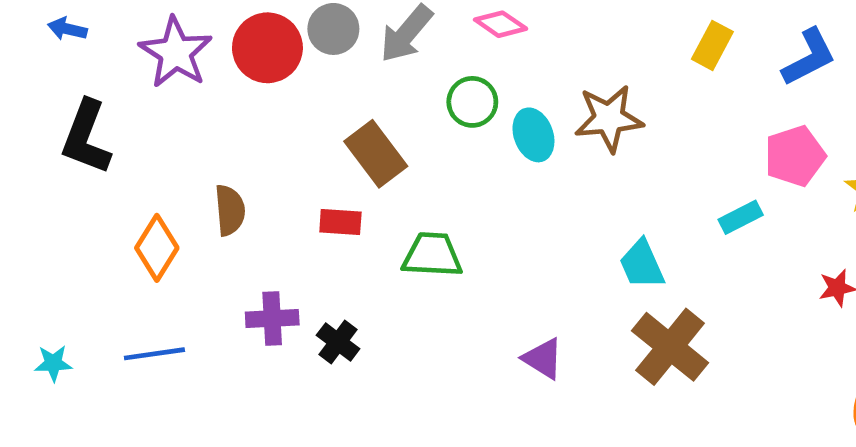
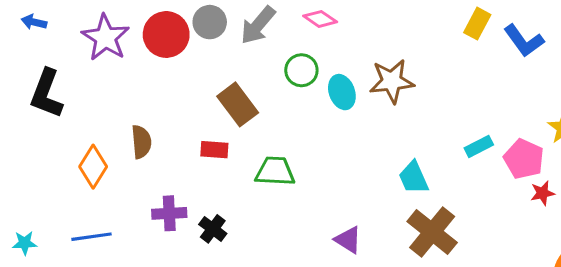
yellow rectangle: (712, 45) -> (477, 24), moved
blue L-shape: (809, 57) -> (524, 41), turned 81
pink pentagon: (795, 156) -> (524, 159), moved, turned -30

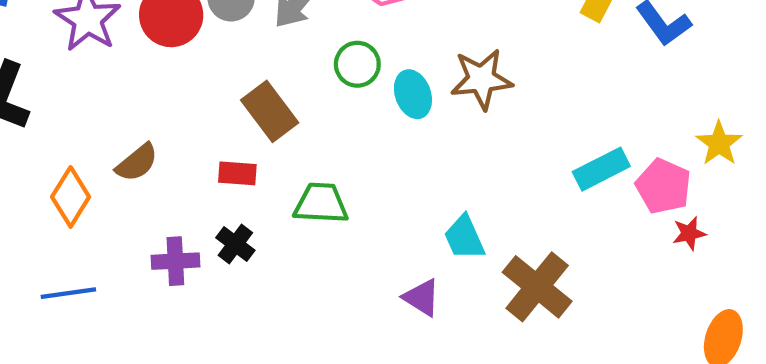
brown semicircle: (141, 142) -> (137, 163), turned 56
cyan rectangle: (479, 146) -> (601, 169), size x1.4
cyan trapezoid: (413, 178) -> (464, 238), moved
black cross: (213, 229) -> (235, 244), moved

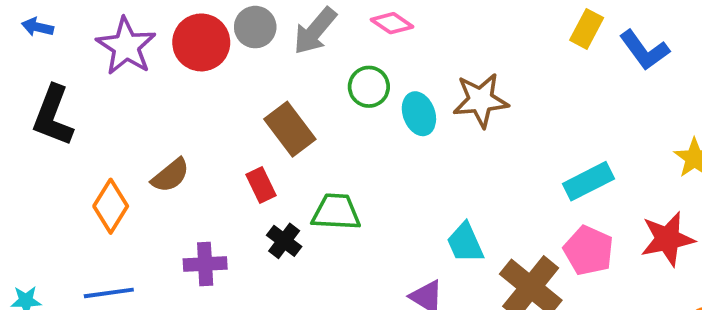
red rectangle: (237, 173) -> (261, 185), turned 60
pink pentagon: (663, 186) -> (589, 251), moved
red star: (689, 233) -> (668, 239), size x1.8
black cross: (235, 244) -> (284, 241), moved

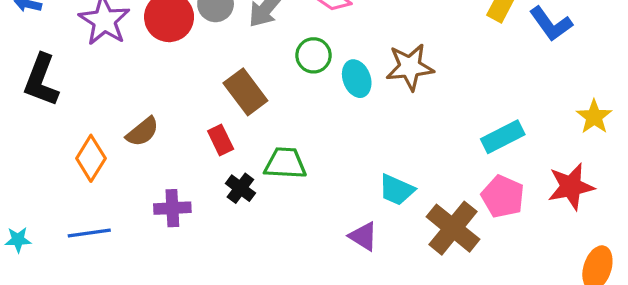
cyan trapezoid: (465, 243) -> (397, 190), turned -42

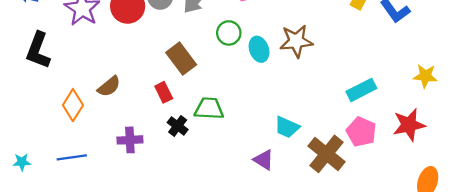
yellow star: (594, 117) -> (425, 76), turned -30

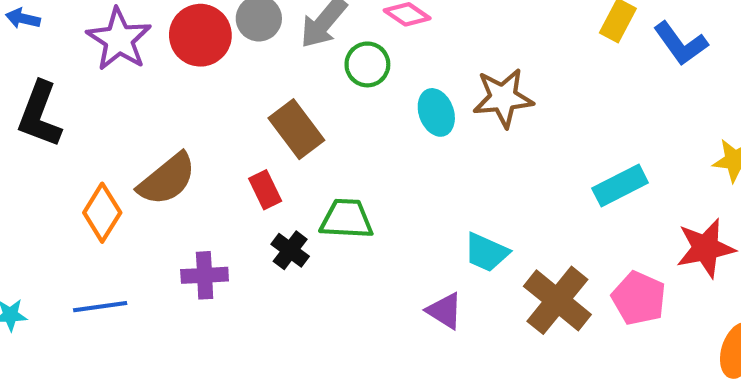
green circle: (229, 33) -> (367, 64), moved
brown semicircle: (109, 86) -> (167, 179), size x1.4
pink pentagon: (361, 132) -> (639, 298), moved

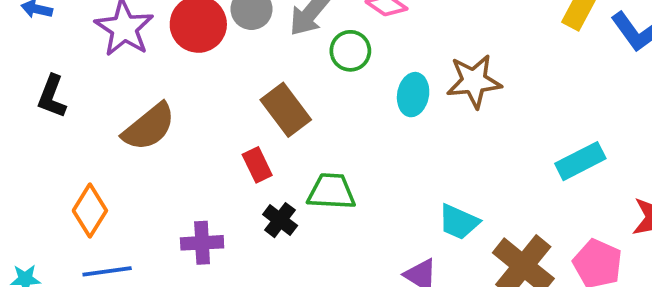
cyan ellipse: (436, 112) -> (413, 95), turned 30
black L-shape: (40, 115) -> (52, 96), size x0.7
brown semicircle: (167, 179) -> (149, 127), moved
orange diamond: (102, 213) -> (90, 211), moved

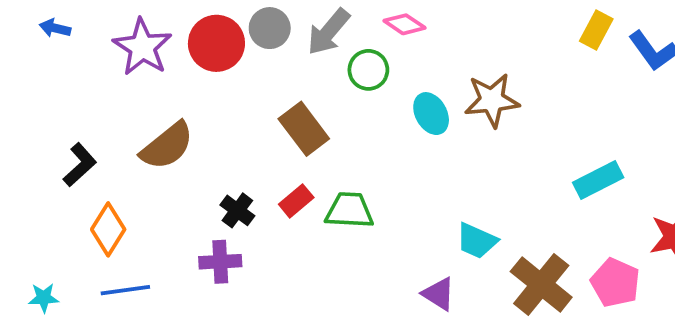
cyan ellipse: (413, 95) -> (431, 114), turned -39
black L-shape: (52, 96) -> (80, 165), moved, turned -153
red rectangle: (257, 165) -> (296, 201), moved, turned 76
black cross: (280, 220) -> (237, 210), moved

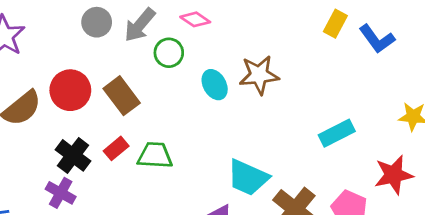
red circle: (216, 43) -> (70, 90), moved
black cross: (237, 210) -> (73, 155), size x1.4
cyan trapezoid: (477, 241) -> (248, 178), size x1.4
purple cross: (220, 262) -> (61, 193), turned 32

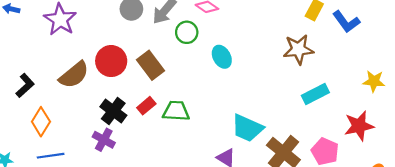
brown star: (259, 75) -> (298, 49), moved

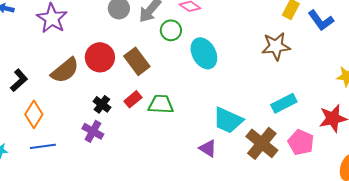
cyan ellipse: (222, 57) -> (204, 53), size x1.4
cyan rectangle: (315, 94) -> (284, 103), moved
black cross: (113, 111) -> (102, 104), size x0.7

